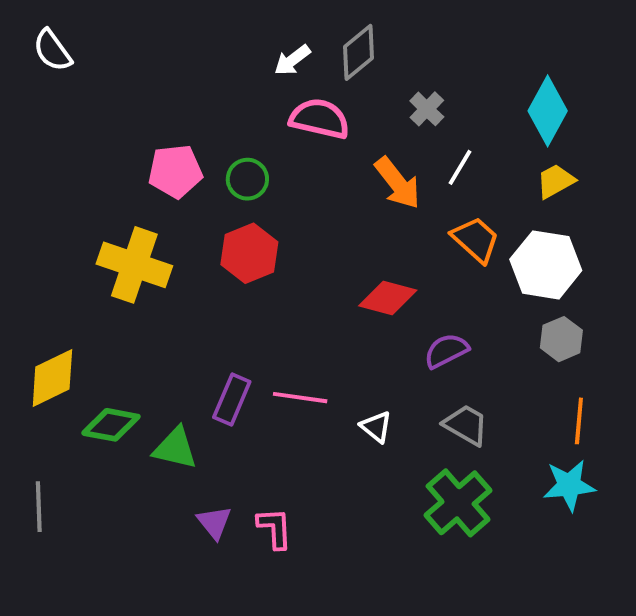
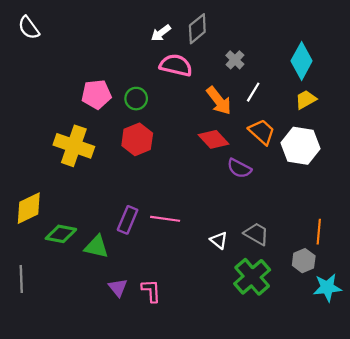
red diamond: (388, 298) -> (213, 139), moved, turned 32
gray hexagon: (561, 339) -> (304, 261), moved
purple semicircle: (446, 351) -> (239, 168), moved, turned -125
white triangle: (376, 427) -> (219, 240), moved
cyan star: (569, 485) -> (327, 288), moved

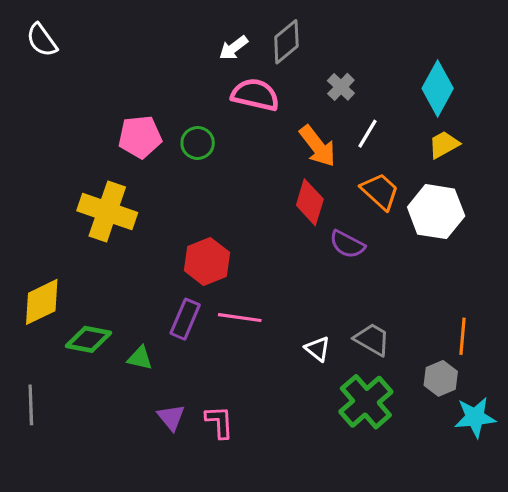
red hexagon: (137, 139) -> (207, 261), moved
red diamond: (213, 139) -> (310, 202), turned 60
green triangle: (96, 247) -> (140, 358), size x0.7

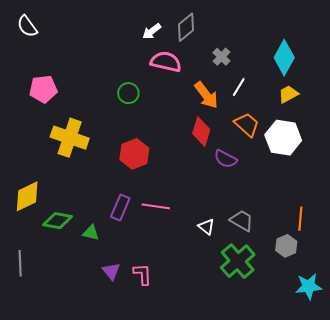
pink pentagon: (140, 137) -> (43, 89), moved
red hexagon: (207, 261) -> (134, 154), moved
cyan star: (475, 417) -> (309, 286), moved

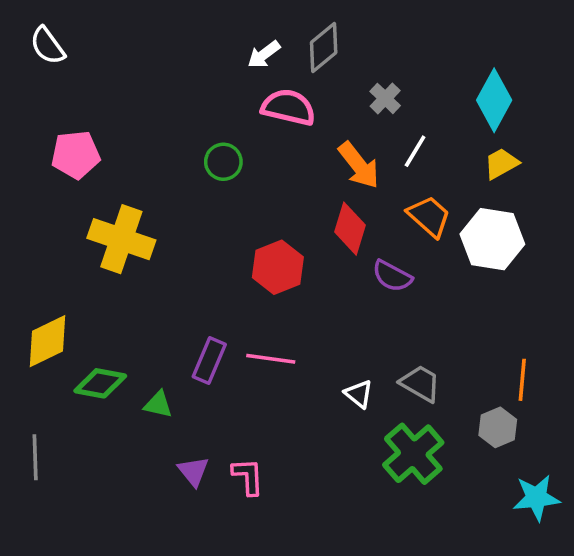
red hexagon: (134, 154) -> (278, 267), moved

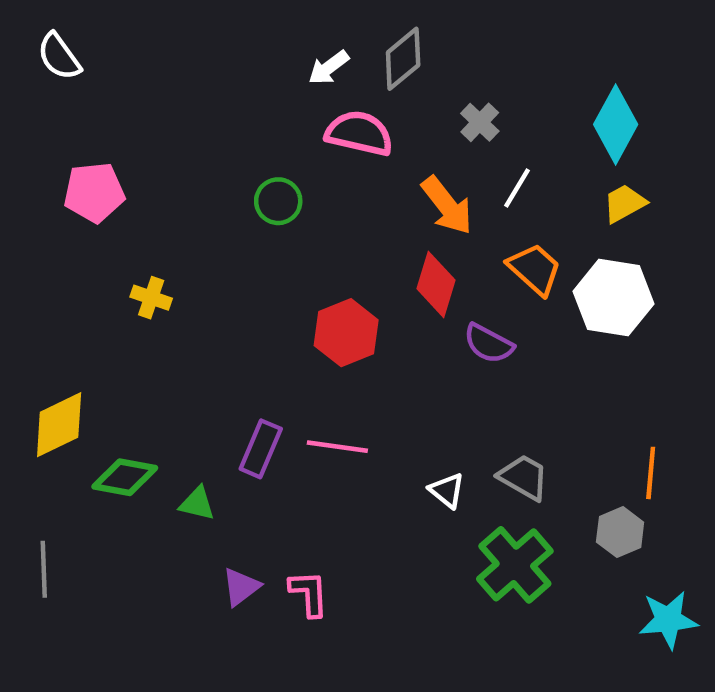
yellow cross: (121, 239) -> (151, 298), size x0.5
purple triangle: (193, 471) -> (241, 587), turned 32

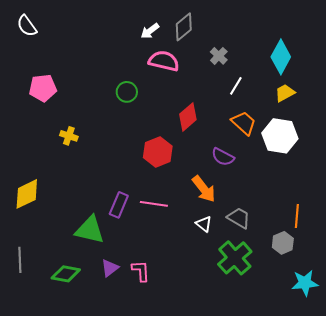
orange arrow: (447, 206) -> (204, 189), moved
red diamond: (436, 284) -> (188, 117), moved, turned 32
green diamond: (125, 477) -> (66, 274), moved
green triangle: (197, 504) -> (90, 230), size x1.8

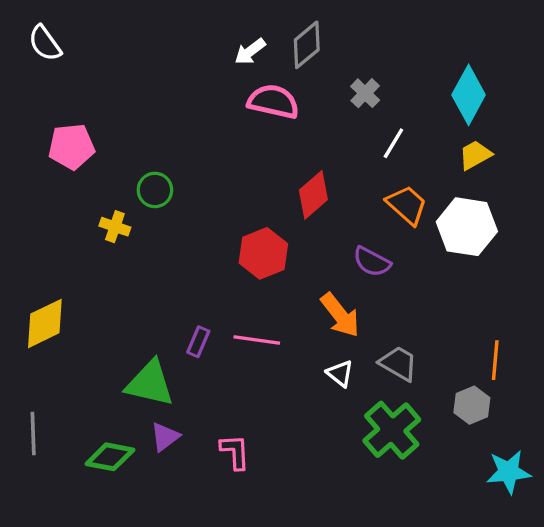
green circle: (127, 92) -> (155, 190), moved
purple rectangle: (119, 205) -> (198, 342), size x0.7
purple triangle: (110, 268) -> (165, 437), moved

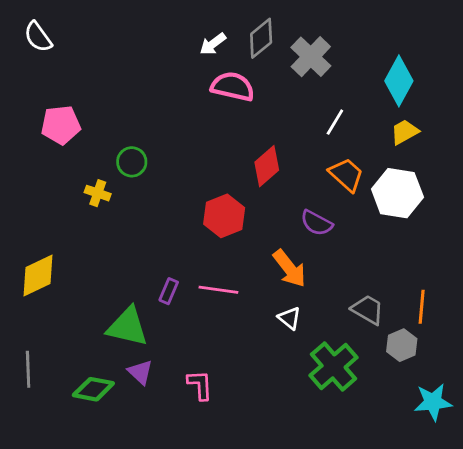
gray cross: (365, 93) -> (311, 57), moved, size x1.6
gray trapezoid: (398, 363) -> (368, 310), moved
purple triangle: (165, 437) -> (140, 372), turned -40

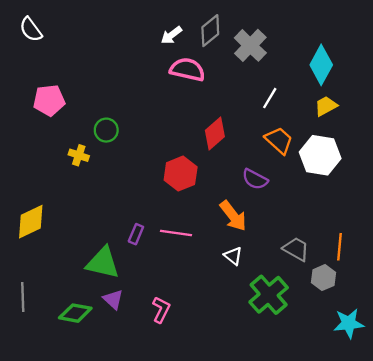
pink L-shape: (200, 385) -> (161, 310), turned 30

